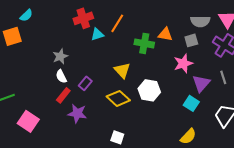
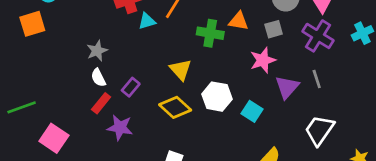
cyan square: (191, 103) -> (252, 111), moved

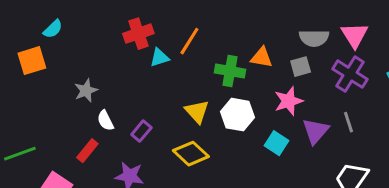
gray star: (97, 51) -> (86, 91), moved
white hexagon: (217, 97) -> (237, 115), moved
red rectangle: (101, 103) -> (87, 151), moved
cyan square: (252, 111) -> (277, 143), moved

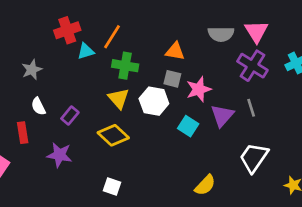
gray square: (301, 67) -> (172, 79), moved, turned 30
green cross: (230, 71) -> (125, 66), moved
gray star: (86, 91) -> (32, 70), moved
red rectangle: (87, 151) -> (23, 133), turned -48

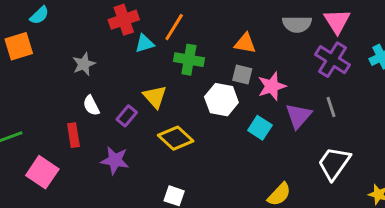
yellow triangle: (119, 98) -> (155, 97), moved

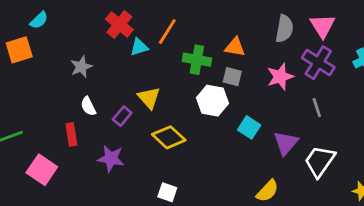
red cross: (124, 20) -> (119, 24), turned -32
gray semicircle: (297, 24) -> (284, 29), turned -80
green cross: (189, 60) -> (197, 60), moved
pink star: (272, 86) -> (280, 77), moved
purple triangle: (298, 116) -> (286, 143), moved

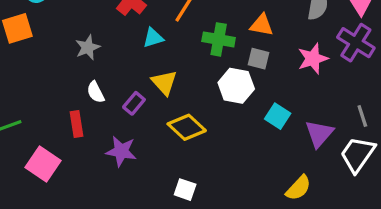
cyan triangle: (139, 47) -> (153, 38), moved
gray line: (317, 108) -> (362, 116), moved

